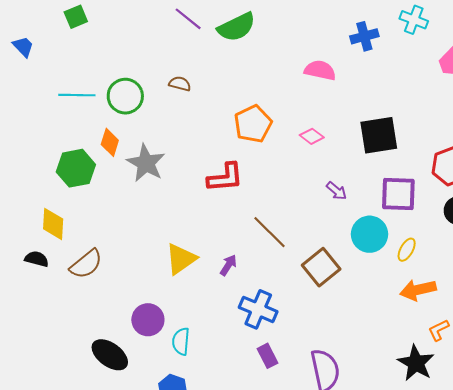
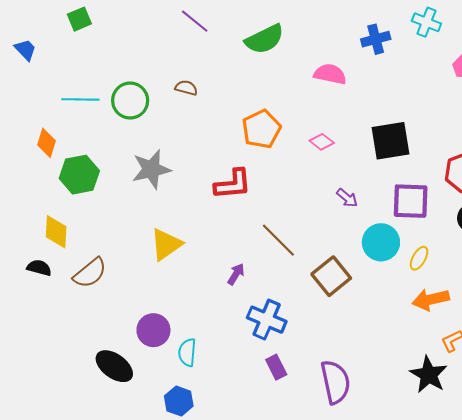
green semicircle: (237, 27) -> (265, 39), moved
orange diamond: (110, 142) -> (47, 143), moved
gray star: (146, 163) -> (151, 169), turned 30
yellow triangle: (181, 259) -> (166, 244), moved

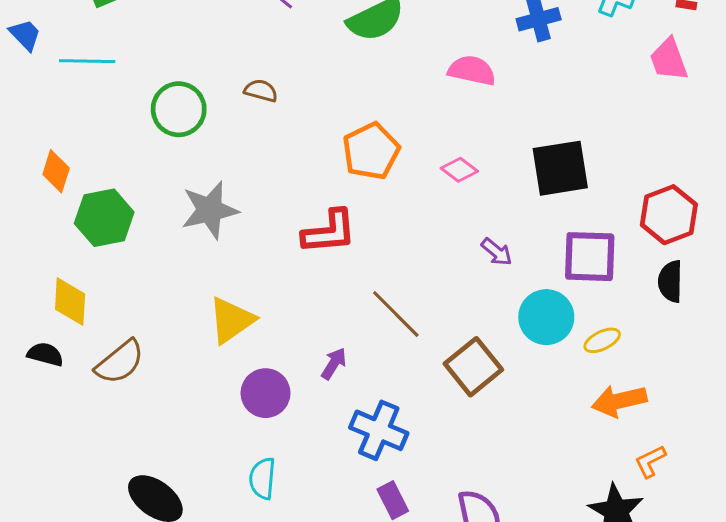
cyan line: (80, 99) -> (87, 61), moved
yellow ellipse: (419, 258) -> (602, 340), turned 35
purple circle: (153, 330) -> (266, 393), moved

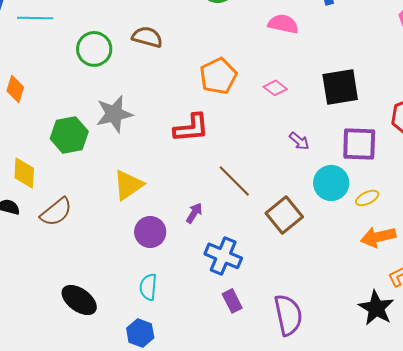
brown semicircle: (261, 91) -> (147, 37), size x1.4
green hexagon: (104, 218) -> (69, 135), moved

